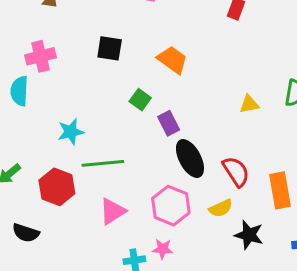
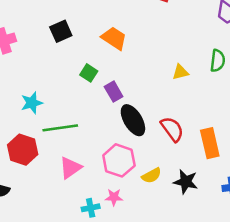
black square: (110, 48) -> (61, 31), turned -30
yellow semicircle: (221, 208) -> (151, 176), moved

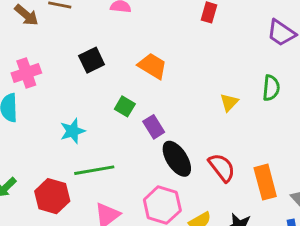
yellow triangle: (180, 72) -> (229, 102), turned -30
cyan star: (32, 103) -> (73, 131), moved

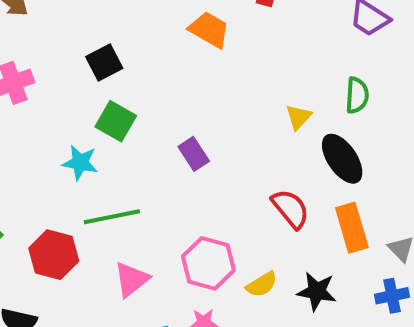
orange trapezoid: (152, 66) -> (209, 30), moved
green square: (125, 106) -> (116, 121), moved, size x1.4
cyan star: (73, 131) -> (80, 163), turned 30
black ellipse: (177, 159) -> (342, 159), moved

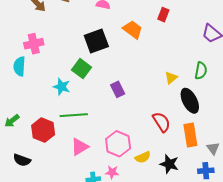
black square: (104, 62) -> (96, 41), moved, size x1.4

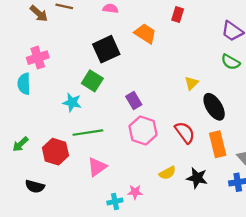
green semicircle: (201, 71) -> (230, 62), moved, turned 114
pink hexagon: (118, 144) -> (143, 130), moved

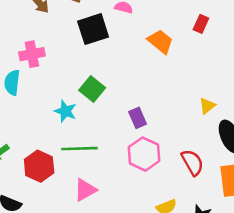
black square: (106, 49) -> (93, 29), moved

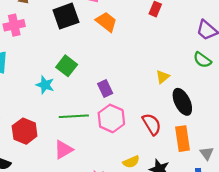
orange trapezoid: (160, 42) -> (106, 22), moved
pink cross: (32, 54) -> (14, 25), moved
green line: (80, 149) -> (74, 116), moved

